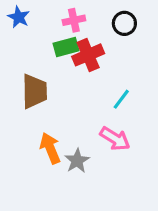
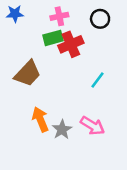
blue star: (19, 17) -> (15, 14), turned -30
brown trapezoid: (34, 91) -> (28, 74), turned 44
pink arrow: (115, 139) -> (92, 126), moved

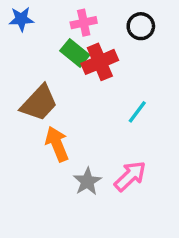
green rectangle: (53, 38) -> (75, 53), turned 54
orange arrow: (40, 119) -> (57, 144), moved
pink arrow: (92, 126) -> (130, 176), turned -75

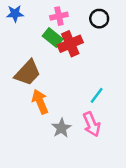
cyan line: (137, 112) -> (97, 95), moved
pink arrow: (130, 176) -> (92, 124), turned 110

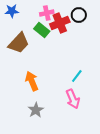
red cross: (70, 44) -> (60, 23), moved
brown trapezoid: (27, 73) -> (19, 43), moved
gray star: (61, 128) -> (36, 110), moved

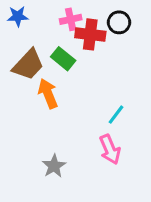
red cross: (60, 23) -> (90, 34), turned 30
green rectangle: (42, 30) -> (63, 59), moved
orange arrow: (32, 81) -> (48, 93), moved

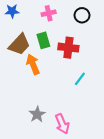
red cross: (90, 34) -> (68, 48), moved
green rectangle: (63, 59) -> (43, 40), turned 35
pink arrow: (110, 149) -> (62, 124), moved

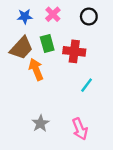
blue star: (12, 11) -> (25, 17), moved
pink cross: (49, 13) -> (53, 14), turned -32
pink arrow: (62, 124) -> (80, 129), moved

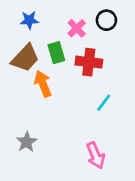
pink cross: (53, 14) -> (77, 28), moved
gray star: (40, 123) -> (27, 142), moved

